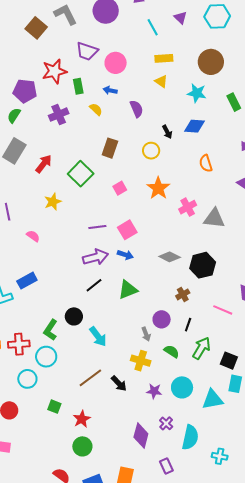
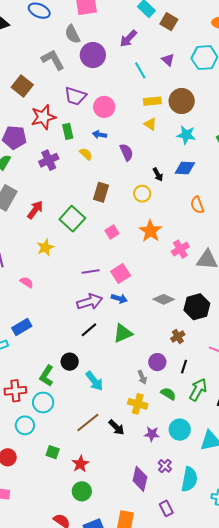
brown square: (36, 28) -> (22, 86), moved
brown circle: (211, 62) -> (182, 101), moved

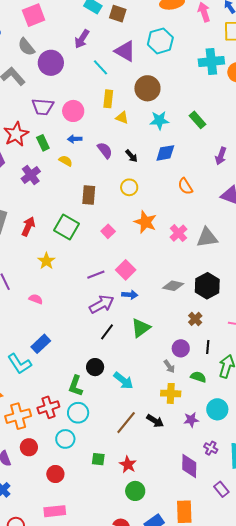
purple triangle: (168, 60) -> (125, 51), size x1.6
yellow rectangle: (152, 101) -> (108, 99), moved, turned -66
black arrow: (158, 175) -> (131, 156), moved

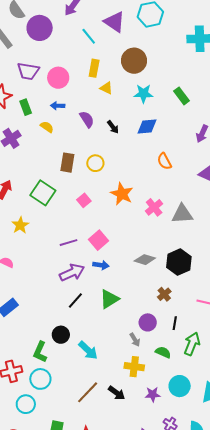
yellow circle: (129, 187) -> (95, 163), moved

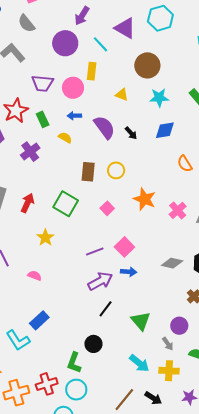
purple circle: (40, 28) -> (65, 43), moved
yellow rectangle: (94, 68) -> (92, 71), moved
purple semicircle: (87, 119) -> (104, 127), size x1.4
green triangle: (109, 299) -> (141, 321), moved, turned -35
cyan arrow: (88, 350) -> (139, 363), moved

